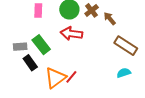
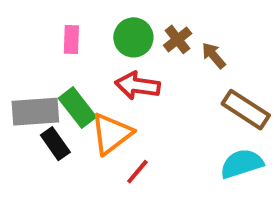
gray rectangle: (20, 47) -> (35, 112), size x1.6
cyan semicircle: (124, 73) -> (242, 164), size x1.5
orange triangle: (55, 78) -> (111, 134), moved

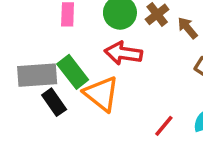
orange triangle: (111, 134) -> (101, 94), turned -45
red line: (137, 172) -> (164, 126), moved

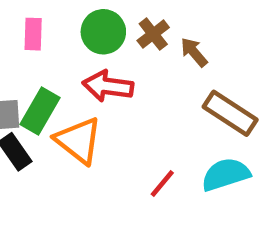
green rectangle: (73, 72) -> (40, 111), turned 68

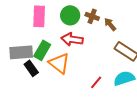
pink rectangle: (33, 34) -> (39, 16), size x1.5
brown cross: (153, 34) -> (92, 16), turned -32

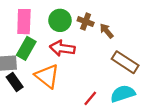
green rectangle: (42, 50) -> (26, 48), moved

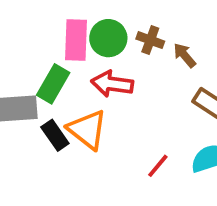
pink rectangle: (24, 22) -> (76, 40), moved
black rectangle: (15, 82) -> (55, 135), moved

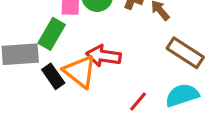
red arrow: (112, 84) -> (104, 56), moved

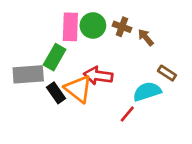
brown rectangle: (185, 53) -> (167, 73), size x0.6
cyan semicircle: (182, 95) -> (147, 92), moved

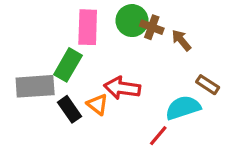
green circle: (93, 25) -> (132, 21), moved
orange triangle: (78, 89) -> (98, 104), size x0.6

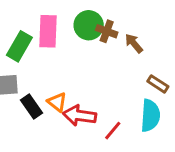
green rectangle: (68, 65) -> (19, 46), moved
red arrow: (122, 88) -> (80, 116), moved
cyan semicircle: (183, 108) -> (150, 116), moved, turned 112

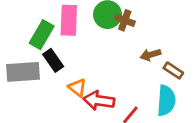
brown arrow: (134, 43) -> (150, 55), moved, turned -66
black rectangle: (31, 107) -> (53, 60), moved

